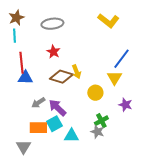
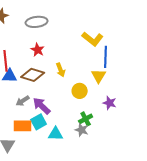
yellow L-shape: (108, 21) -> (93, 39), moved
blue line: (121, 59) -> (106, 57), turned -35
brown diamond: (61, 77) -> (33, 75), moved

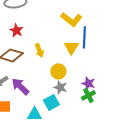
yellow triangle: (99, 76) -> (71, 47), moved
green cross: (86, 119) -> (88, 95), moved
cyan square: (39, 122) -> (51, 102), moved
gray star: (82, 130) -> (60, 87), moved

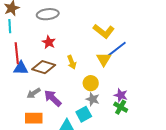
blue line: (84, 37) -> (117, 49), turned 50
green cross: (88, 95) -> (121, 107), turned -32

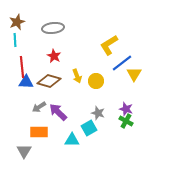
yellow L-shape: (104, 31) -> (109, 45), turned 110
yellow triangle: (104, 59) -> (134, 74), moved
yellow circle: (91, 83) -> (96, 81), moved

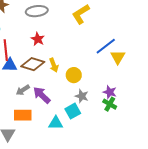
yellow L-shape: (109, 45) -> (81, 14), moved
yellow arrow: (77, 76) -> (54, 65), moved
yellow circle: (96, 81) -> (74, 75), moved

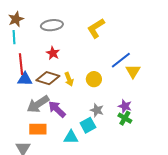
yellow circle: (74, 75) -> (94, 79), moved
gray arrow: (23, 90) -> (38, 104), size x1.6

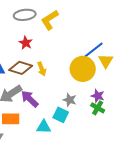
yellow L-shape: (96, 28) -> (50, 20), moved
yellow circle: (94, 79) -> (83, 69), moved, size x1.6
cyan square: (88, 125) -> (61, 115), turned -35

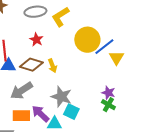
yellow circle: (83, 69) -> (87, 40), moved
purple arrow: (30, 99) -> (40, 114), moved
gray star: (70, 100) -> (61, 97), moved, size x1.5

